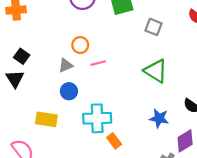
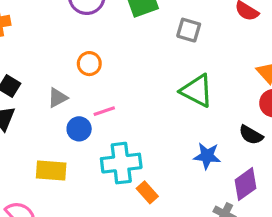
pink line: (98, 63) -> (104, 111), moved
gray triangle: (66, 65) -> (58, 98), moved

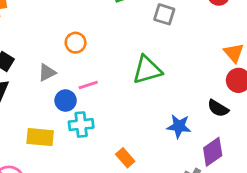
green triangle: (197, 91) -> (147, 70), moved, turned -44
cyan cross: (121, 163) -> (81, 125), moved, size x0.7

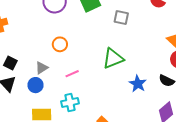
blue circle: (66, 101) -> (36, 85), moved
blue star: (179, 126) -> (138, 84), moved, turned 30

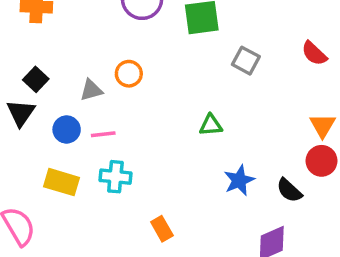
green triangle: (113, 58) -> (211, 125), size x0.6
gray triangle: (42, 68) -> (91, 90), moved
pink line: (72, 74) -> (103, 134), moved

